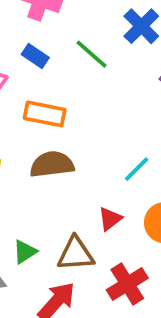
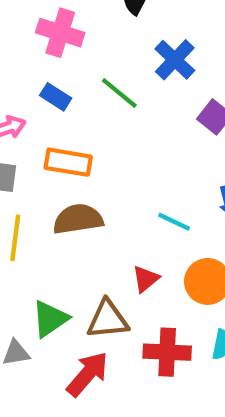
cyan line: (137, 169) -> (174, 222), turned 72
green triangle: (25, 252) -> (50, 319), size x1.4
red cross: (127, 284) -> (167, 352), turned 36

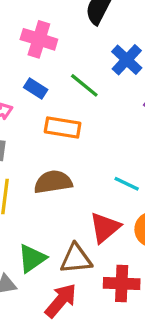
orange rectangle: (68, 162) -> (63, 128), moved
red triangle: (146, 279) -> (105, 228), size x1.5

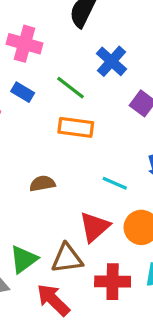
orange rectangle: (63, 128) -> (76, 127), moved
brown semicircle: (53, 182) -> (42, 184), size x0.7
red arrow: (61, 301) -> (53, 300), turned -84

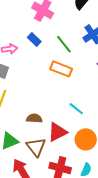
brown semicircle: (42, 184) -> (34, 118), moved
brown triangle: (67, 258) -> (36, 147), turned 45

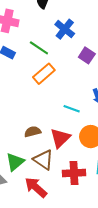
orange rectangle: (61, 69) -> (44, 74), turned -45

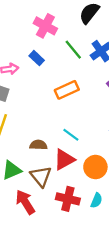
green line: (39, 48) -> (73, 50), moved
cyan line: (72, 109) -> (71, 135), moved

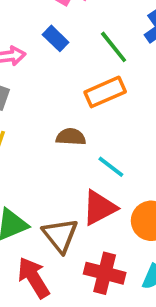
green line: (73, 50) -> (114, 47), moved
brown semicircle: (38, 145) -> (71, 137), moved

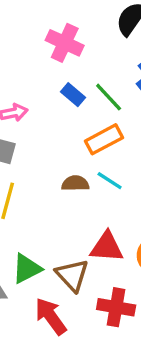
blue rectangle: (56, 38) -> (73, 95), moved
cyan line: (111, 167) -> (110, 181), moved
red triangle: (99, 208) -> (107, 247), turned 36

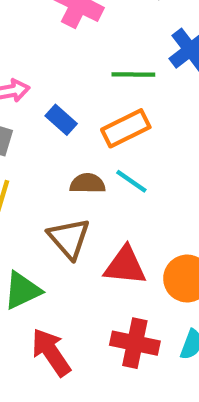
blue rectangle: (73, 95) -> (61, 120), moved
green line: (109, 97) -> (133, 75), turned -48
brown triangle: (72, 275) -> (69, 238), moved

